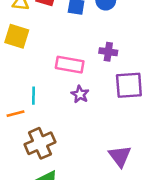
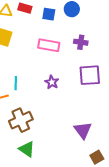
purple cross: (108, 52) -> (81, 42), moved
pink rectangle: (70, 65) -> (49, 45), moved

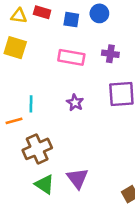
purple triangle: (83, 130) -> (77, 178), moved

